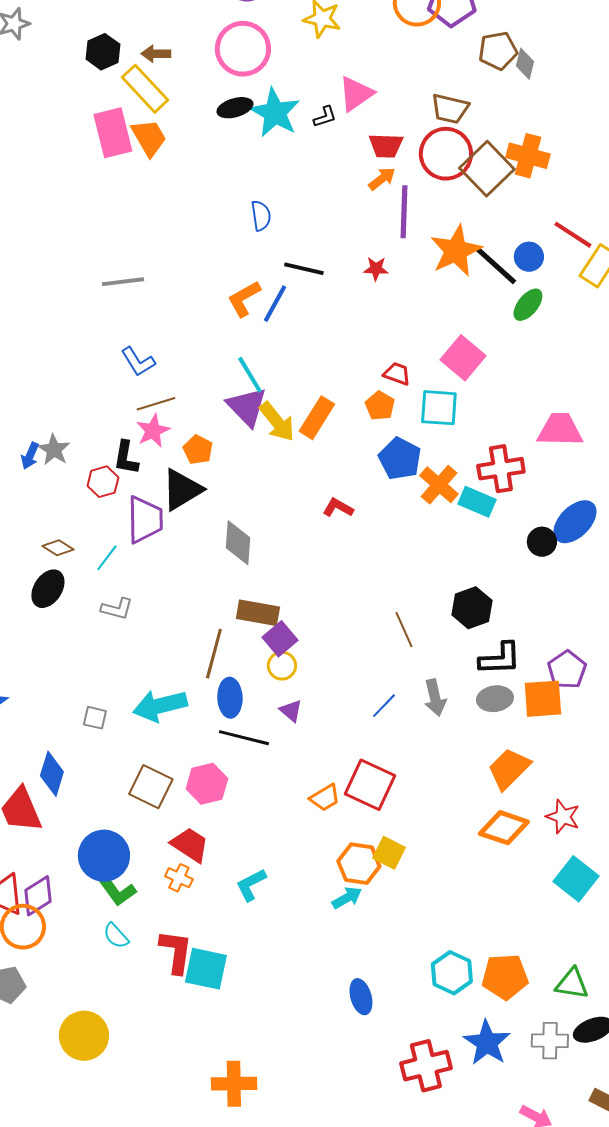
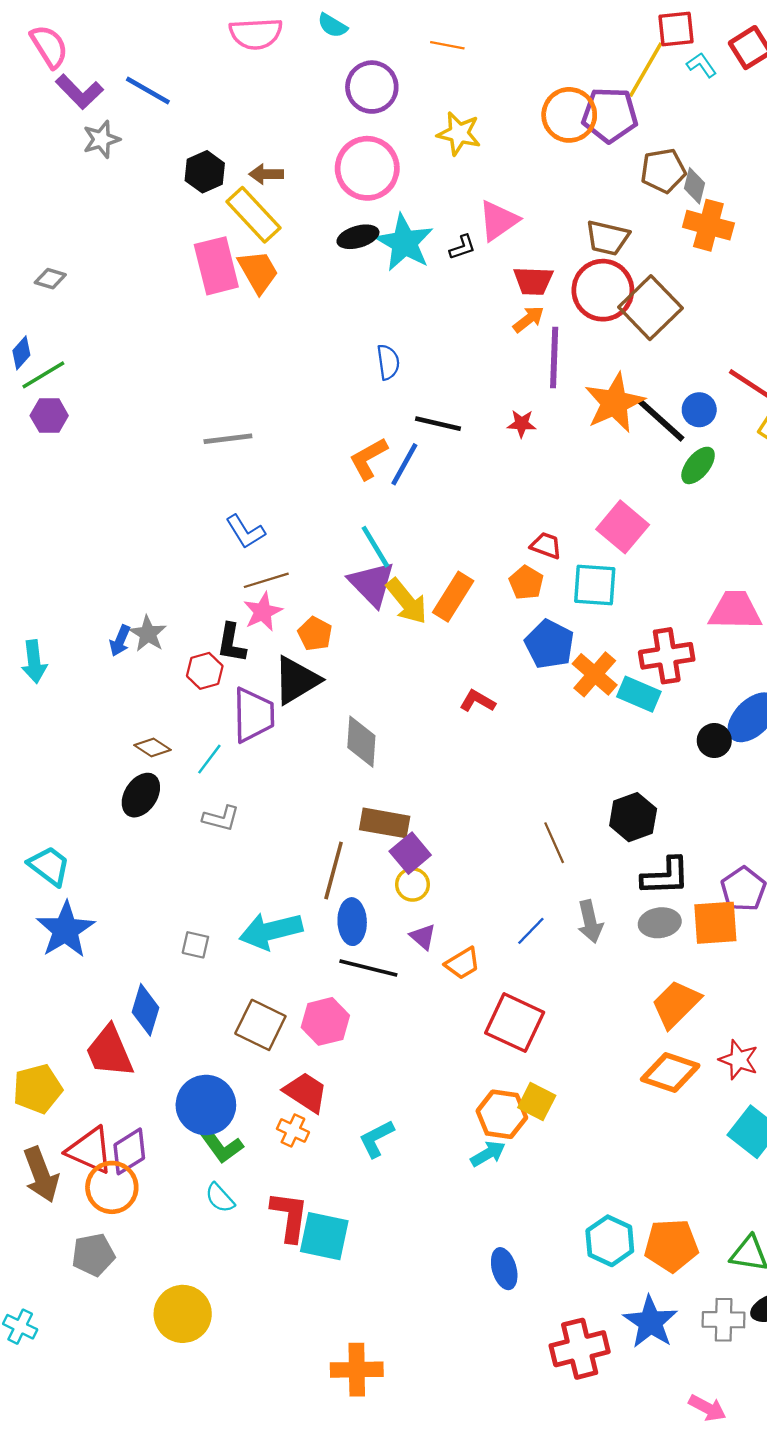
orange cross: (528, 156) -> (708, 225), moved
orange trapezoid: (325, 798) -> (462, 963), moved

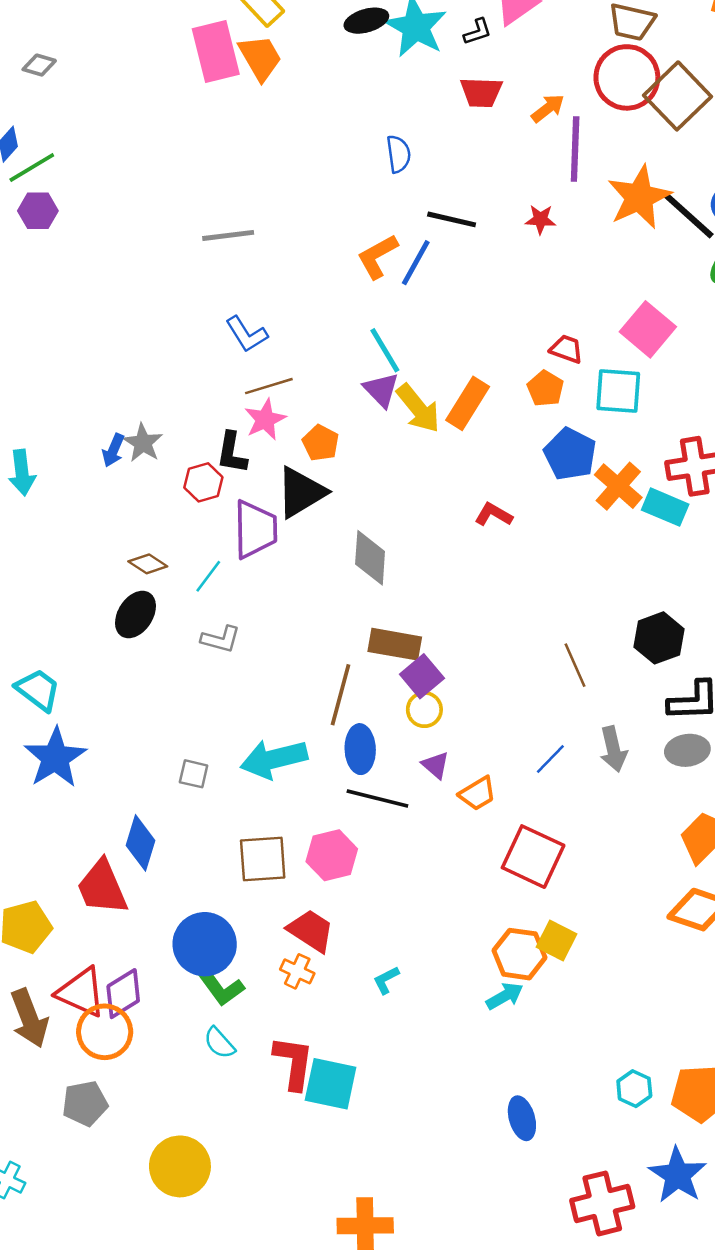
red trapezoid: (533, 281) -> (481, 92), moved
purple triangle: (372, 584) -> (381, 390), size x0.7
brown square: (260, 1025) -> (263, 859), turned -30
cyan L-shape: (377, 1139) -> (386, 980), size x0.7
cyan hexagon: (610, 1241) -> (634, 1089), size x0.7

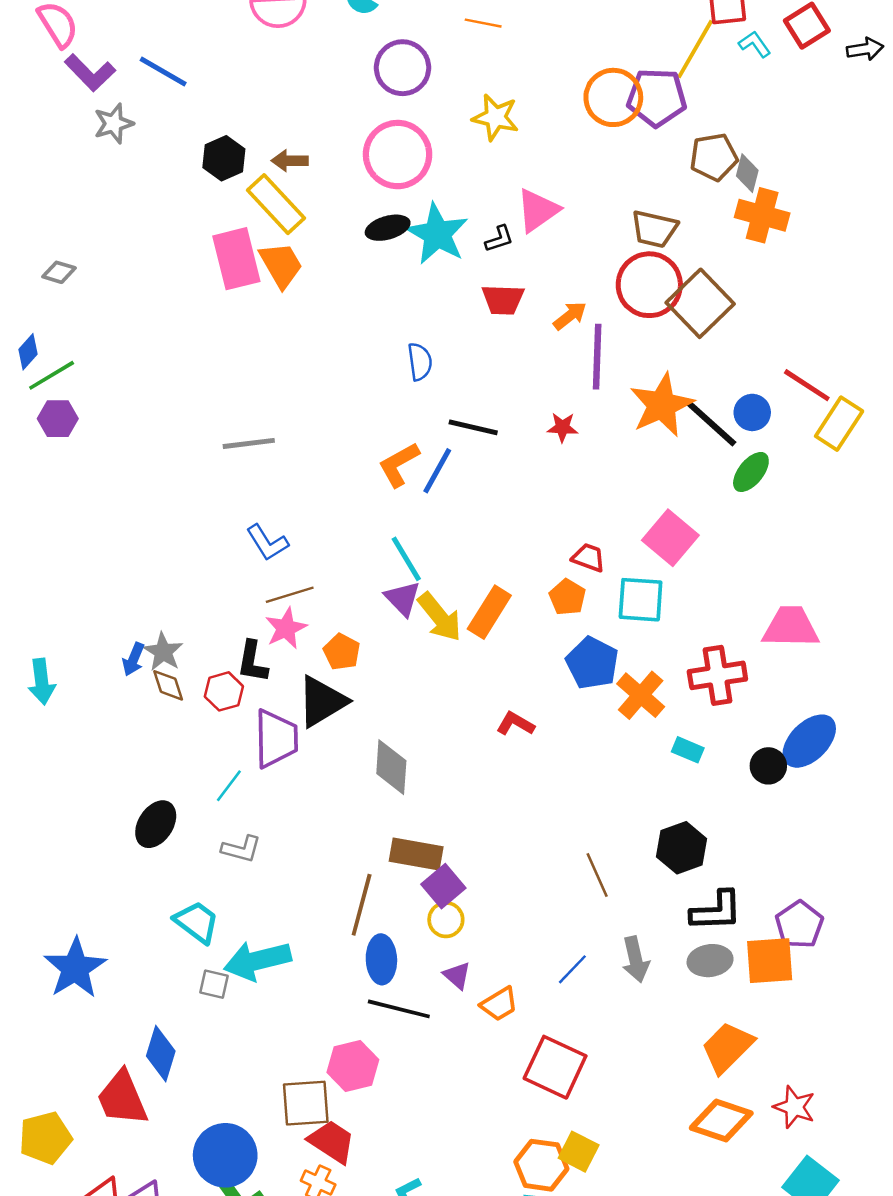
cyan rectangle: (665, 507) -> (688, 750), moved, size x0.7
brown diamond: (148, 564) -> (168, 685), moved, turned 39
cyan trapezoid: (38, 690) -> (197, 922), moved
cyan arrow: (274, 759) -> (257, 961), moved
brown square: (263, 859) -> (306, 1103), moved

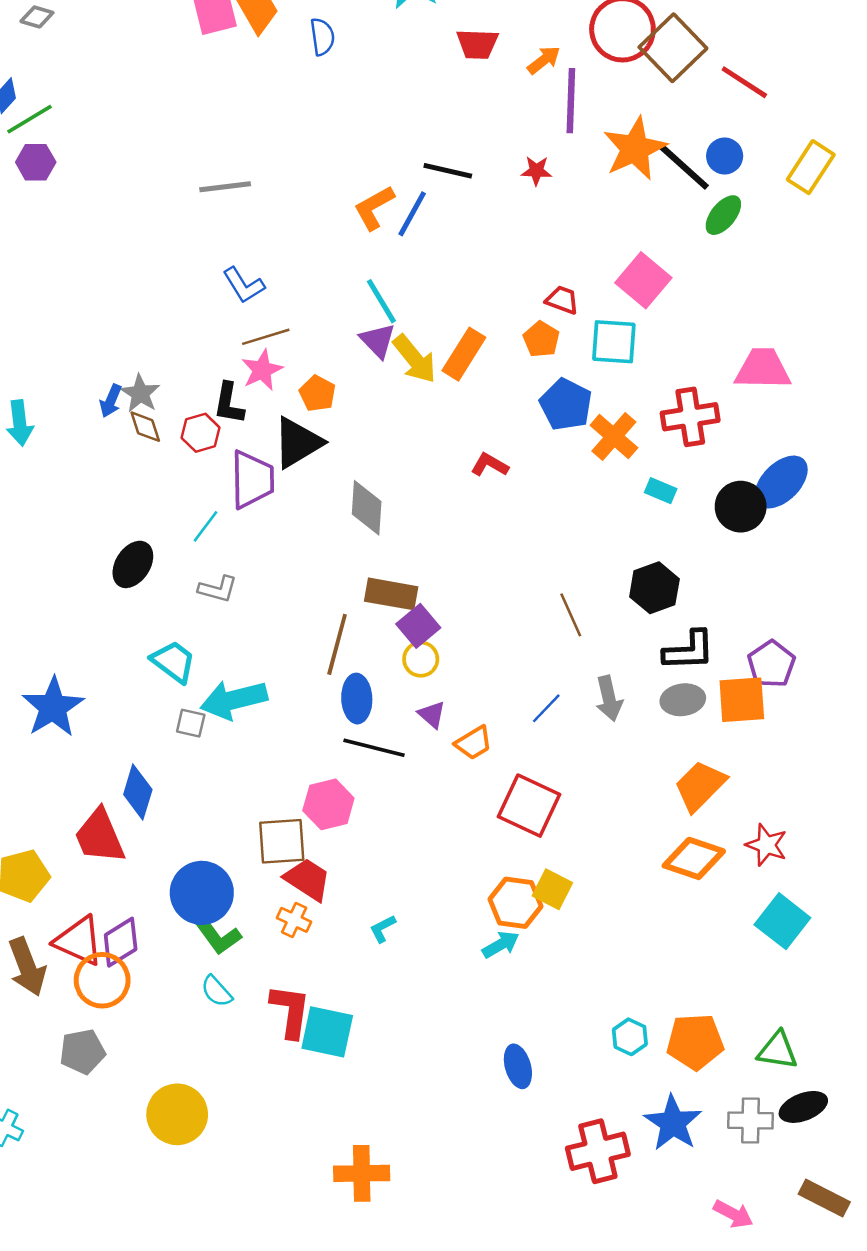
blue semicircle: (420, 362) -> (322, 37), moved
red line: (807, 385) -> (744, 82), moved
black circle: (768, 766) -> (741, 507), size x1.4

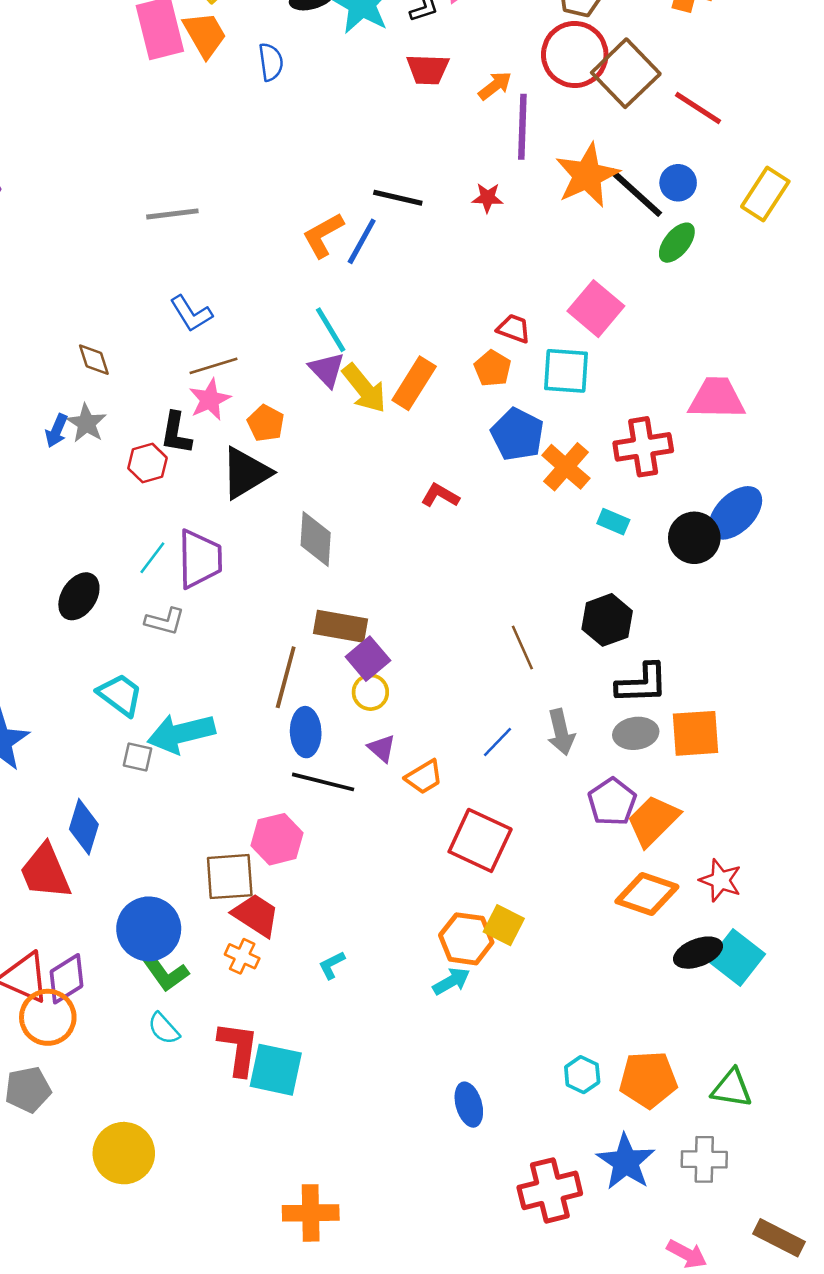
brown diamond: (145, 427) -> (94, 360), moved
purple trapezoid: (252, 480) -> (200, 559), moved
purple pentagon: (771, 664) -> (612, 802), moved
black ellipse: (803, 1107) -> (698, 953), moved

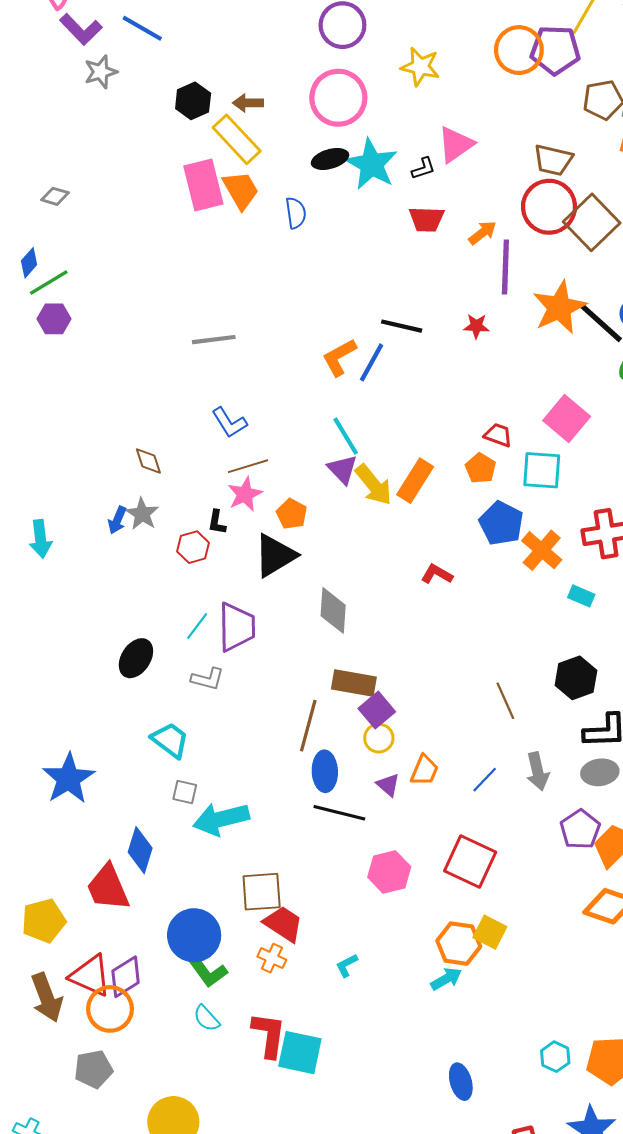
black L-shape: (176, 433) -> (217, 522), size x0.7
cyan arrow: (181, 733) -> (221, 819), moved
orange trapezoid: (424, 777) -> (424, 770), moved, turned -36
pink hexagon: (277, 839) -> (389, 872), moved

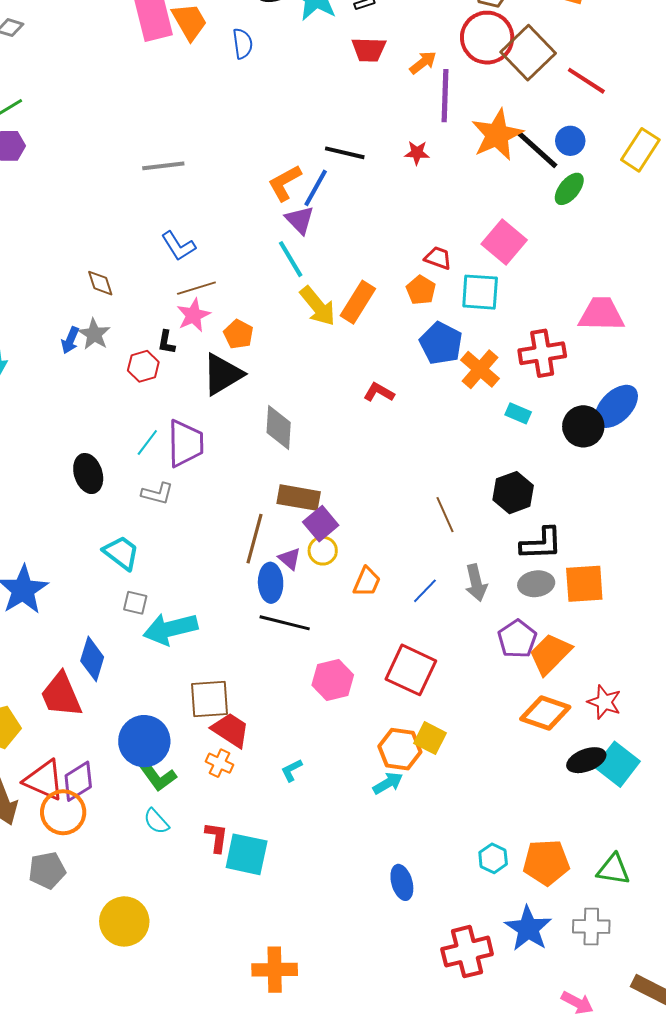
purple triangle: (342, 469) -> (300, 220), moved
black ellipse: (136, 658) -> (88, 474), turned -51
purple triangle: (388, 785) -> (290, 559), moved
red L-shape: (269, 1035) -> (216, 837), size x0.7

